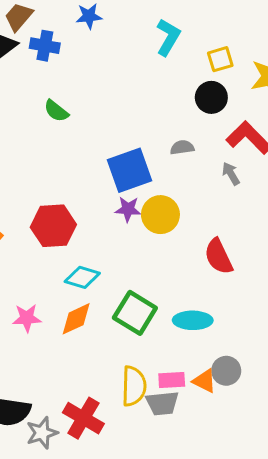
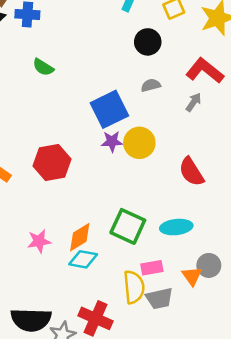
black circle: (211, 97) -> (148, 42), moved
gray arrow: (231, 174) -> (194, 102), turned 72
cyan diamond: (82, 277) -> (83, 259), moved
pink rectangle: (172, 380) -> (152, 268), moved
orange triangle: (204, 381) -> (192, 276), turned 35

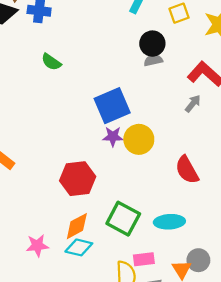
gray semicircle: (151, 85) -> (153, 60), moved
red hexagon: (52, 162) -> (78, 179), moved
pink star: (39, 241) -> (37, 246), moved

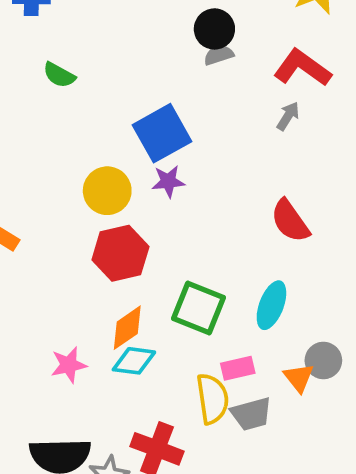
yellow circle: (139, 139) -> (107, 191), moved
cyan ellipse: (169, 222) -> (271, 305), turned -60

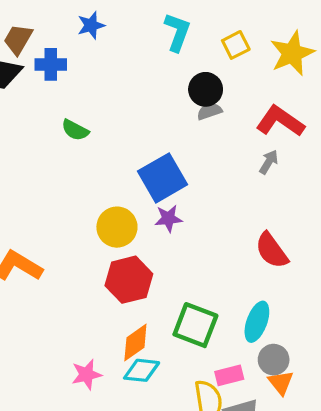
gray circle: (323, 360) -> (274, 360), moved

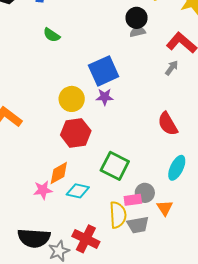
cyan ellipse: (257, 322) -> (177, 168), moved
orange diamond: (135, 342) -> (59, 173), moved
gray circle: (274, 360) -> (145, 193), moved

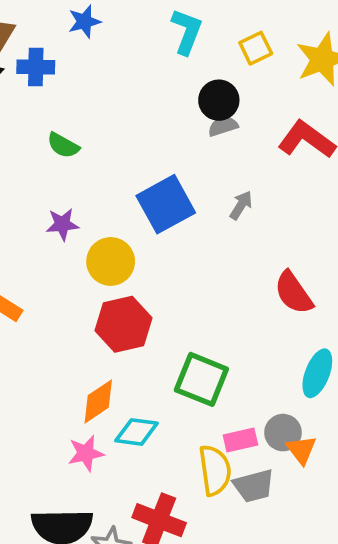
gray arrow: (172, 68) -> (241, 205), moved
purple star: (105, 97) -> (62, 224), moved
pink star: (43, 190) -> (86, 453), moved
gray circle: (145, 193) -> (283, 433), moved

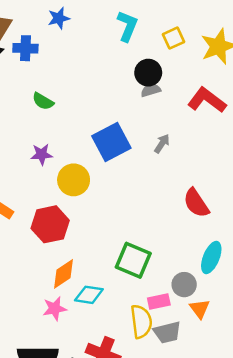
red hexagon: (124, 324) -> (50, 224), moved
gray circle: (283, 433) -> (184, 285), moved

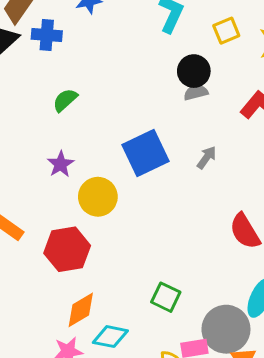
green semicircle: (43, 101) -> (65, 100), turned 105
purple star: (42, 154) -> (61, 164), turned -30
green square: (133, 260) -> (166, 297), size x0.7
gray circle: (184, 285) -> (226, 329), size x1.6

